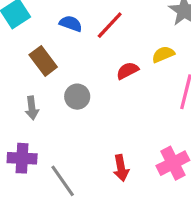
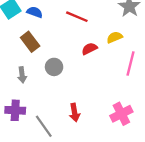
blue semicircle: (71, 24) -> (35, 12), moved
red line: (110, 25) -> (77, 17), turned 70
red arrow: (121, 168) -> (75, 113), moved

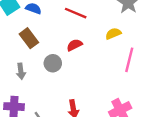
red semicircle: (89, 49) -> (74, 45), moved

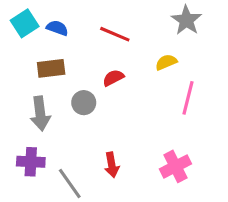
brown rectangle: (29, 38) -> (51, 68), turned -60
gray arrow: (21, 71) -> (40, 114), size x1.5

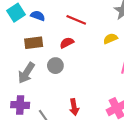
red semicircle: (113, 78) -> (67, 43), moved
gray arrow: (40, 114) -> (26, 73), turned 40

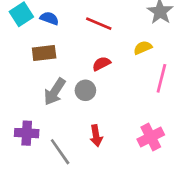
red semicircle: (67, 43) -> (101, 64), moved
gray circle: (55, 66) -> (85, 90), moved
gray arrow: (26, 73) -> (55, 92), moved

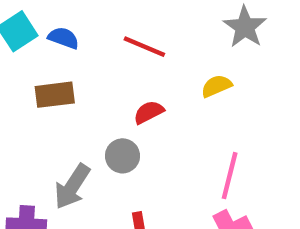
pink line: (161, 78) -> (230, 176), moved
gray arrow: (55, 92) -> (72, 187), moved

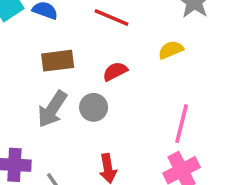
brown rectangle: (55, 95) -> (58, 61), moved
gray arrow: (72, 187) -> (52, 109), moved

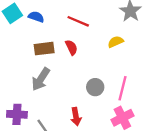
red semicircle: (115, 71) -> (71, 47), moved, turned 91
gray circle: (94, 107) -> (95, 87), moved

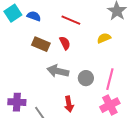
brown rectangle: (44, 49) -> (41, 44), turned 30
gray arrow: (41, 79) -> (58, 71), moved, turned 70

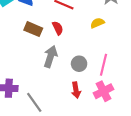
gray arrow: (58, 71) -> (51, 57), turned 95
red arrow: (69, 104) -> (76, 90), moved

